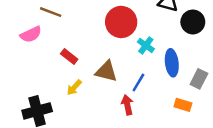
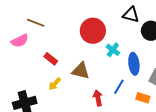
blue line: (138, 83) -> (119, 87), moved

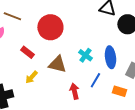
red circle: (93, 31) -> (50, 27), moved
cyan cross: (113, 50) -> (85, 55), moved

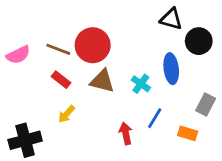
brown line: (12, 16) -> (58, 49), moved
blue ellipse: (110, 57) -> (171, 69), moved
brown triangle: (57, 64) -> (102, 81), moved

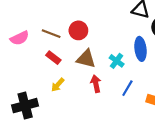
red circle: (93, 45) -> (78, 30), size x0.7
red arrow: (126, 133) -> (96, 84), moved

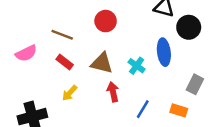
red circle: (78, 30) -> (106, 21), moved
pink semicircle: (20, 38) -> (26, 53), moved
blue line: (127, 88) -> (143, 109), moved

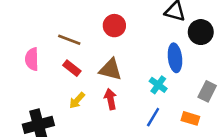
pink semicircle: (26, 53) -> (32, 59), turned 115
cyan cross: (137, 66) -> (158, 85), moved
red arrow: (113, 92) -> (111, 99), moved

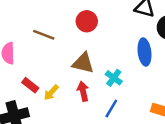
red rectangle: (72, 68) -> (30, 85), moved
cyan cross: (158, 85) -> (114, 78), moved
blue line: (153, 117) -> (111, 108), moved

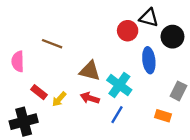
red circle: (87, 21) -> (128, 31), moved
cyan cross: (114, 78) -> (119, 85), size x1.5
red arrow: (83, 91) -> (90, 98), turned -60

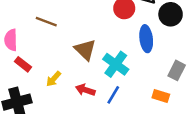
brown triangle: (90, 71) -> (85, 50), turned 30
red rectangle: (39, 92) -> (23, 64), moved
red arrow: (90, 98) -> (85, 90), moved

